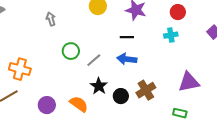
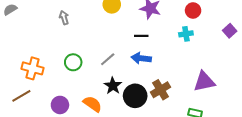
green circle: (71, 51) -> (73, 62), moved
black circle: (121, 96) -> (135, 96), size x1.5

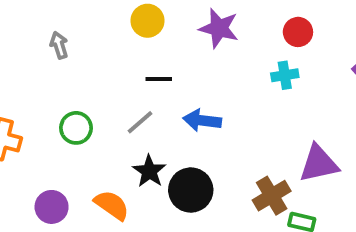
black line: (141, 36) -> (159, 79), moved
brown cross: (161, 90) -> (272, 196), moved

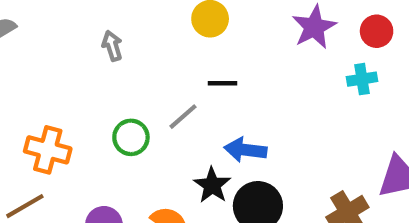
purple star: (219, 28) -> (314, 27), moved, turned 30
blue arrow: (202, 120) -> (245, 150), moved
gray line: (140, 122) -> (183, 117), moved

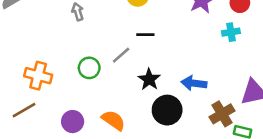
blue arrow: (245, 150) -> (194, 83), moved
black star: (212, 185) -> (149, 79), moved

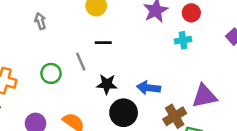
gray line: (121, 55) -> (81, 62), turned -72
black star: (149, 79) -> (107, 84), turned -30

